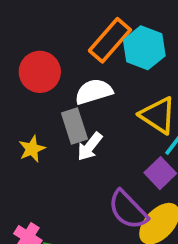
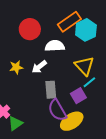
gray rectangle: (74, 126) -> (51, 90), moved
white arrow: (90, 147) -> (39, 67), moved

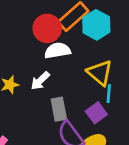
red circle: (30, 29) -> (47, 28), moved
cyan line: (89, 82) -> (109, 94), turned -40

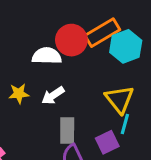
white semicircle: (58, 51) -> (47, 56), moved

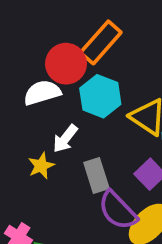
cyan hexagon: (126, 46) -> (100, 96), moved
yellow star: (19, 94) -> (41, 166), moved

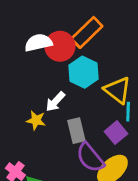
white semicircle: (42, 93) -> (38, 43), moved
yellow star: (41, 166) -> (36, 120), turned 30

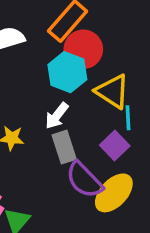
red circle: (60, 46) -> (83, 49), moved
white arrow: (55, 102) -> (57, 116), moved

